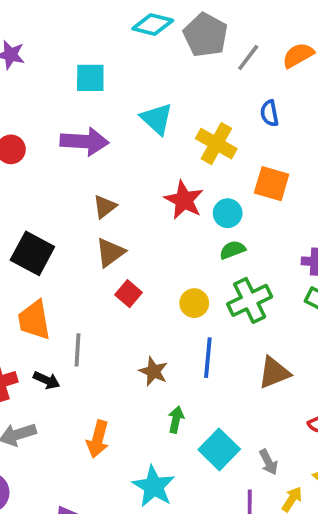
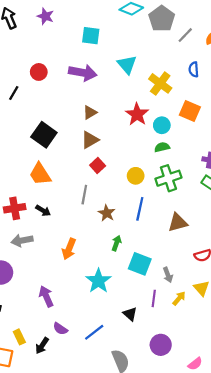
orange trapezoid: (34, 320) -> (40, 174), turned -30
gray line: (77, 350) -> (84, 195), moved
cyan square: (219, 449) -> (140, 264), turned -30

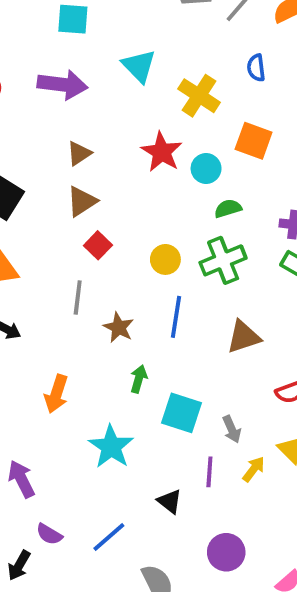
green semicircle: (162, 147) -> (228, 208), moved

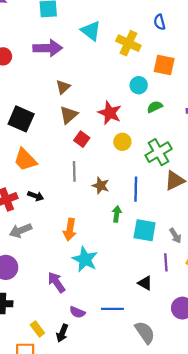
red star: (162, 152) -> (110, 113), moved
green cross: (223, 260) -> (159, 152), moved
blue line: (176, 317) -> (136, 189), moved
cyan star: (111, 447) -> (85, 259), moved
blue line: (109, 537) -> (112, 309), turned 50

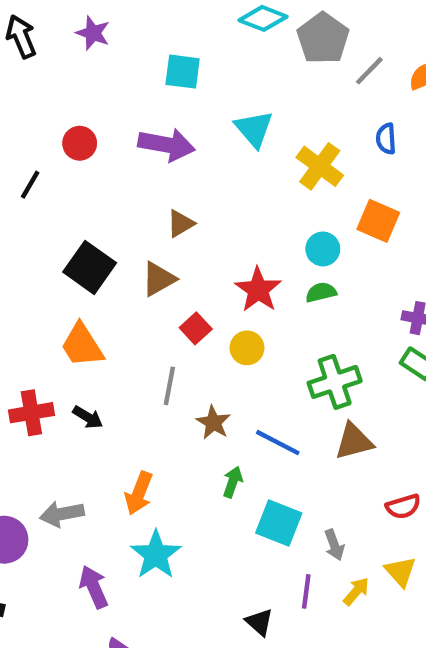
green semicircle: (155, 107) -> (321, 292), moved
brown triangle: (69, 115) -> (159, 279), moved
yellow circle: (122, 142) -> (247, 348), moved
blue line: (136, 189) -> (278, 443), turned -75
gray arrow: (21, 231) -> (62, 514), moved

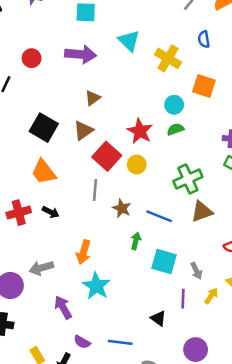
red square: (196, 328) -> (107, 156), size x1.6

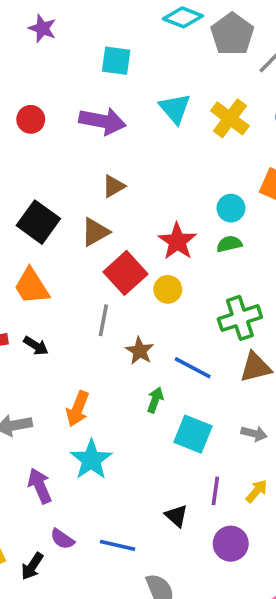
yellow cross: (168, 58) -> (230, 118), moved
gray arrow: (196, 271) -> (254, 434), moved, turned -56
purple circle: (196, 350) -> (231, 544), moved

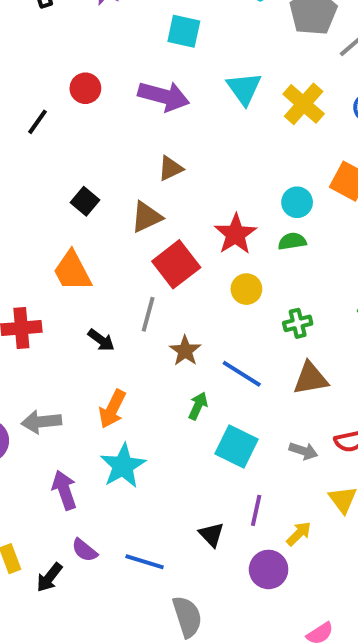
black square: (38, 222) -> (85, 201), size x0.6
yellow circle: (168, 289) -> (246, 289), moved
green cross: (240, 318) -> (298, 323), size x0.6
black arrow: (36, 346) -> (101, 340), moved
yellow arrow: (257, 491) -> (299, 534), moved

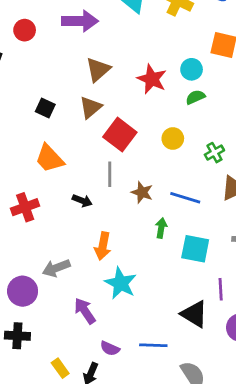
brown triangle: (170, 168) -> (98, 70), size x1.4
red star: (236, 234) -> (152, 79), moved
black triangle: (211, 534) -> (194, 314), size x1.5

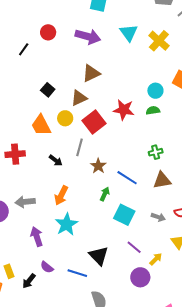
red star: (152, 79) -> (124, 110), moved, turned -30
yellow circle: (173, 138) -> (65, 118), moved
purple line: (221, 289) -> (134, 247), turned -63
black triangle: (194, 314) -> (99, 256), moved

